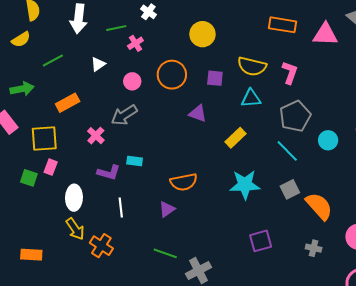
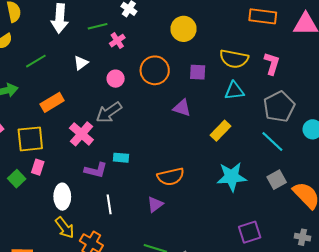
pink cross: (96, 136) -> (81, 134), size x1.4
green square: (29, 178) -> (17, 179), turned 30

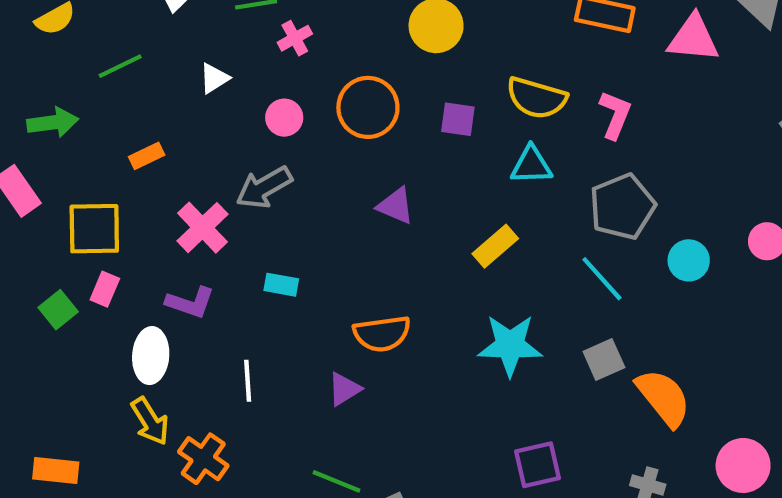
orange rectangle: (52, 102) -> (147, 156), size x0.7
purple triangle: (182, 108) -> (396, 206), moved
purple L-shape: (96, 170) -> (190, 303), moved

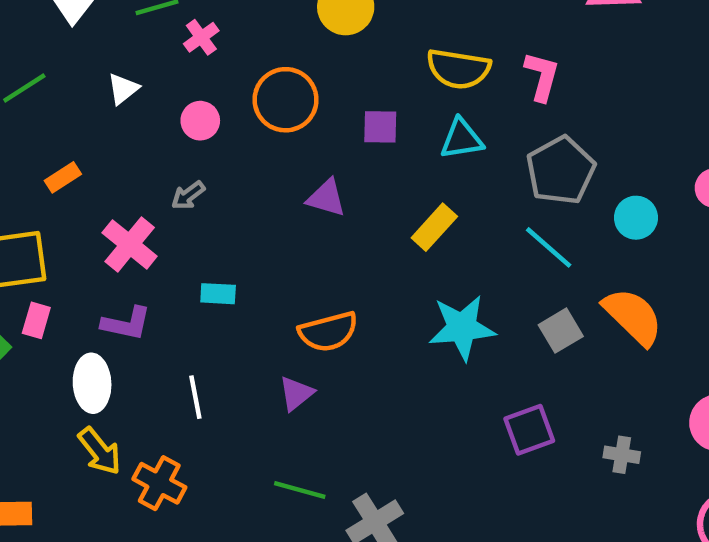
purple square: (458, 119) -> (380, 127), moved
gray arrow: (264, 187) -> (188, 195), size x0.6
orange semicircle: (663, 398) -> (633, 316), moved
purple square: (538, 465) -> (529, 430), moved

